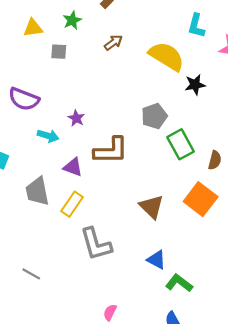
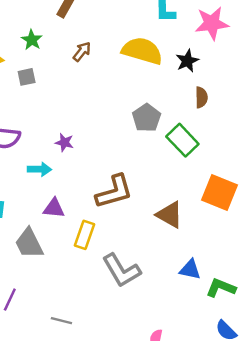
black star: (195, 85) -> (187, 61), moved
brown L-shape: (111, 151) -> (114, 192), moved
brown semicircle: (215, 160) -> (201, 97), moved
purple triangle: (73, 167) -> (54, 208), moved
gray trapezoid: (37, 191) -> (29, 243), moved

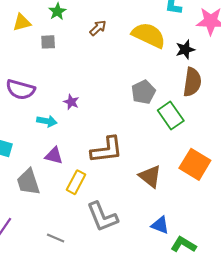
brown semicircle: (201, 97) -> (192, 82), size x1.6
gray line: (61, 321) -> (56, 238), moved

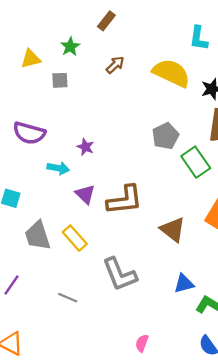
purple triangle: (54, 156) -> (85, 194), moved, turned 30
yellow rectangle: (76, 182) -> (75, 238), moved, turned -70
blue triangle: (160, 225) -> (184, 284), turned -36

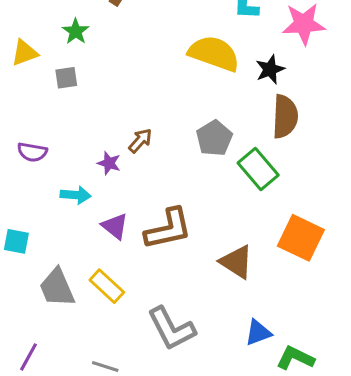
brown arrow: (115, 65) -> (140, 141), moved
purple semicircle: (29, 133) -> (32, 152), size x0.7

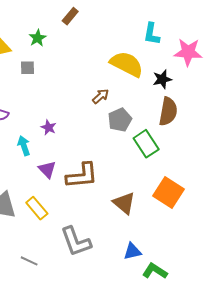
brown arrow: (140, 141) -> (101, 96), moved
cyan arrow: (76, 195) -> (24, 146), turned -120

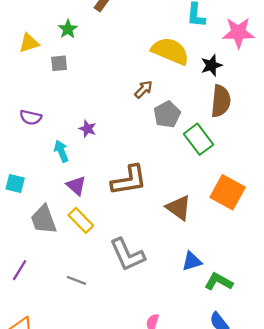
purple triangle: (47, 169) -> (76, 186), moved

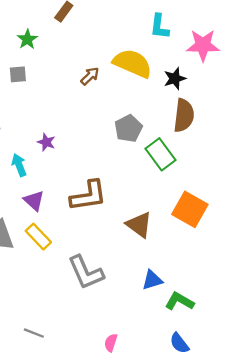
brown arrow: (144, 89) -> (90, 76), moved
gray line: (76, 280) -> (34, 333), moved

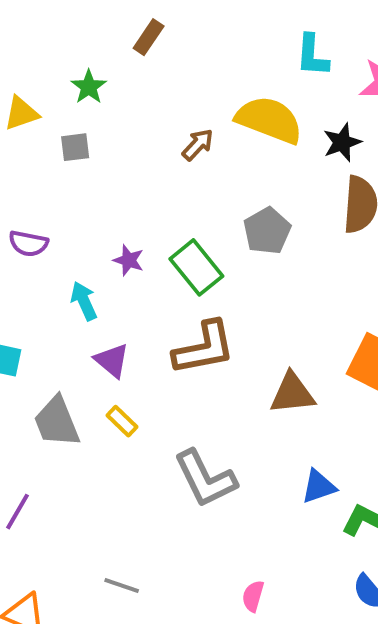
green rectangle: (160, 154) -> (196, 267), moved
brown triangle: (139, 225) -> (292, 393), turned -40
yellow rectangle: (38, 237) -> (122, 421), size x0.7

